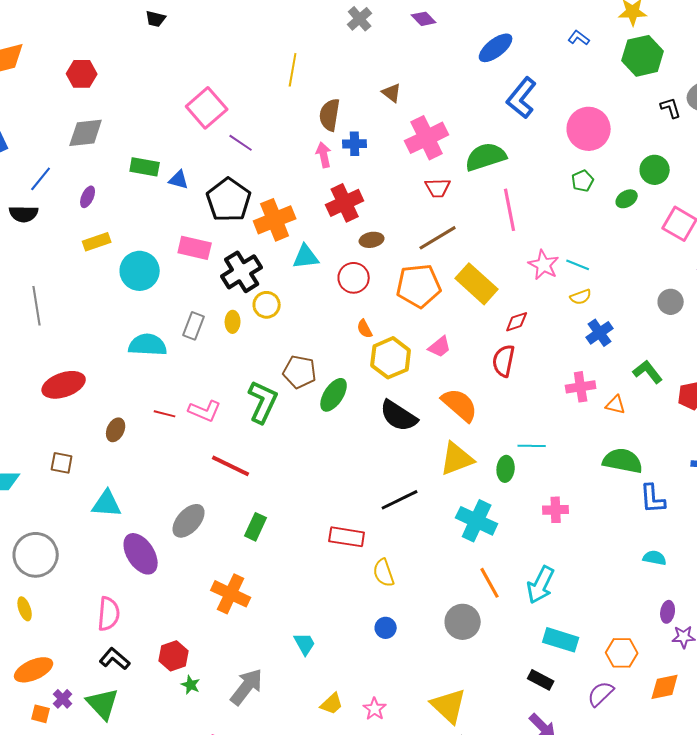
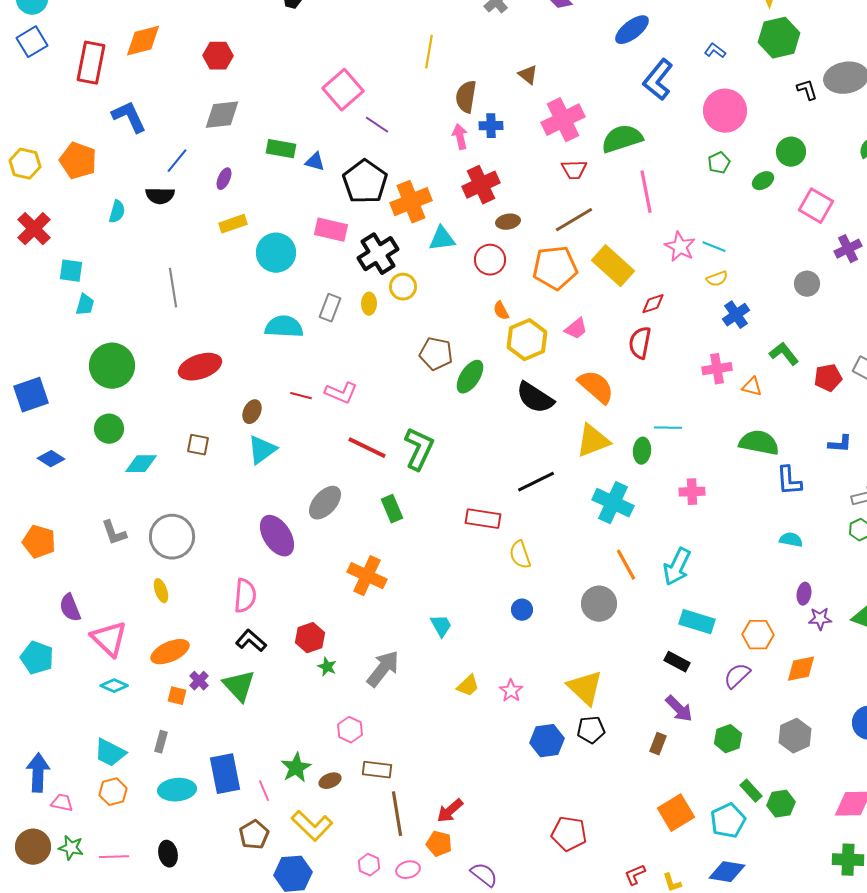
blue L-shape: (579, 38) -> (715, 51), moved
green L-shape: (263, 402) -> (419, 449), moved
cyan triangle: (107, 504) -> (262, 450), moved, turned -40
green rectangle: (256, 527) -> (392, 509), turned -48

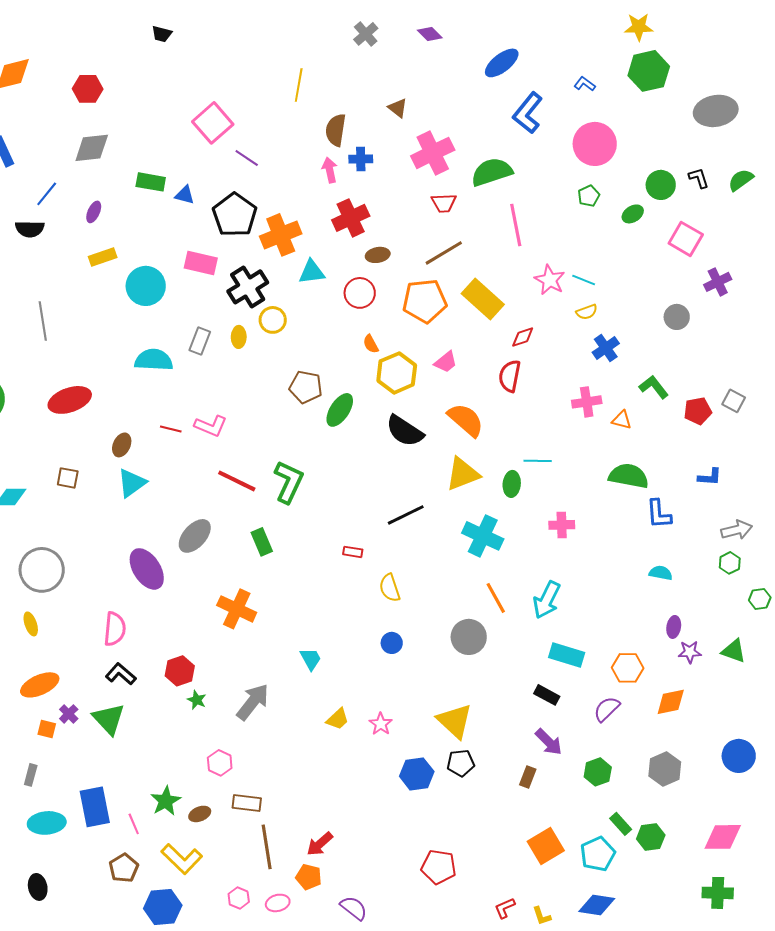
black L-shape: (807, 90) -> (699, 178), moved
red rectangle: (483, 519) -> (353, 552), size x0.6

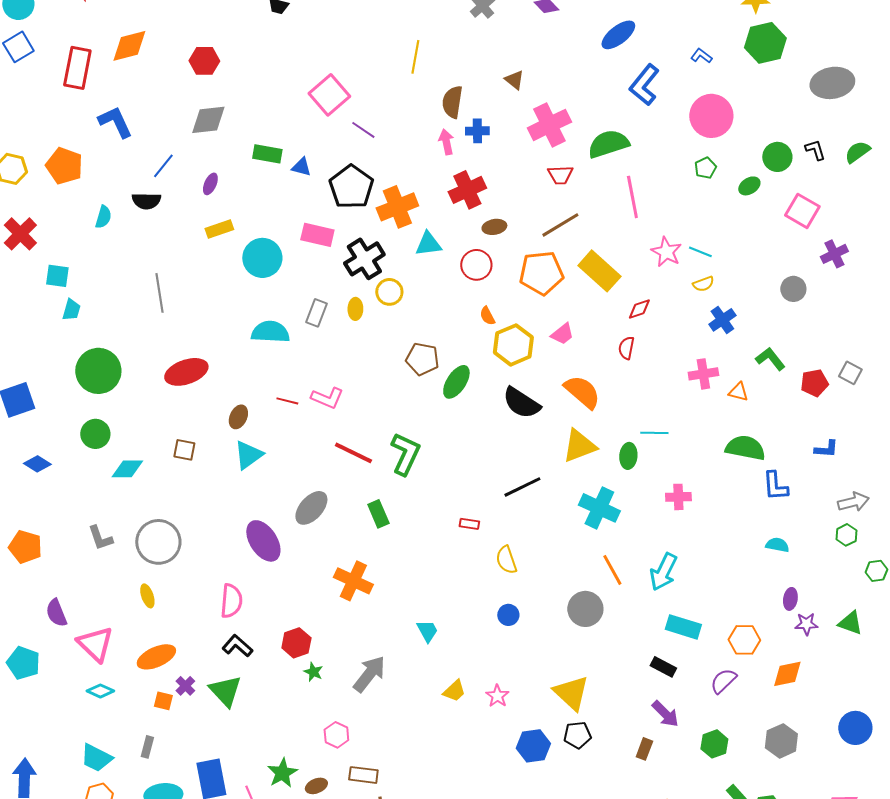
red semicircle: (510, 376) -> (626, 348), size x0.7

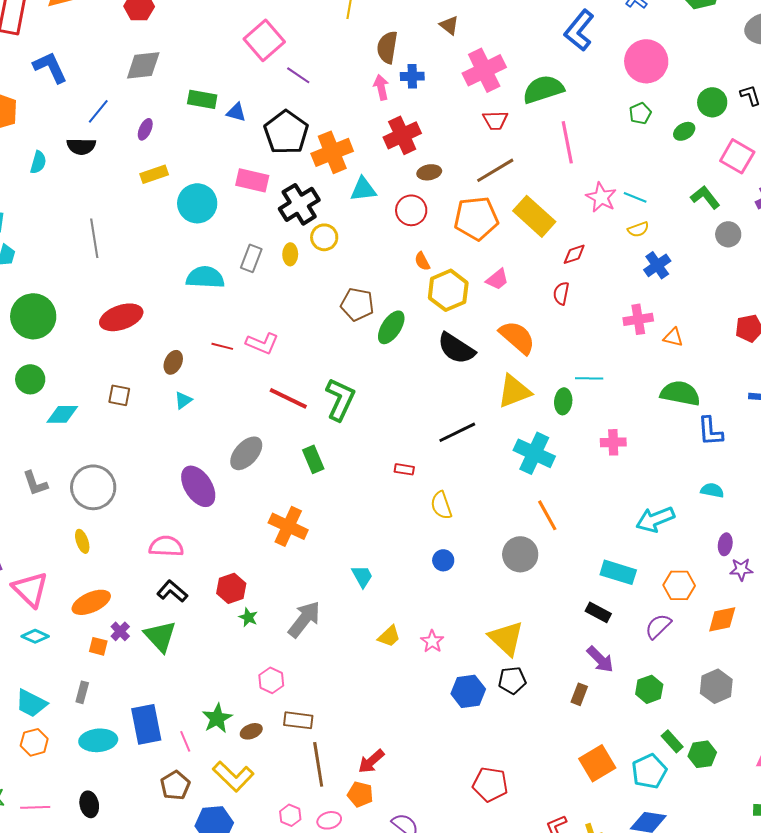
green L-shape: (770, 359) -> (705, 197), moved
cyan triangle: (248, 455) -> (183, 400), size x0.6
cyan arrow: (663, 572) -> (655, 519), moved, turned 42
pink semicircle: (231, 601) -> (166, 546), turned -92

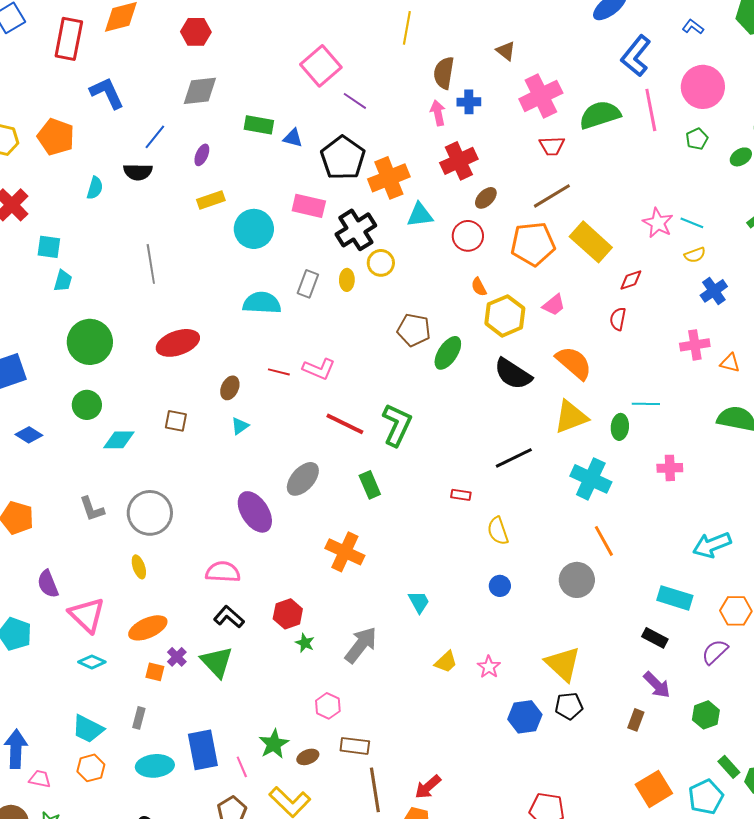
pink line: (567, 142) -> (651, 110), moved
brown ellipse: (429, 172) -> (486, 198), turned -35

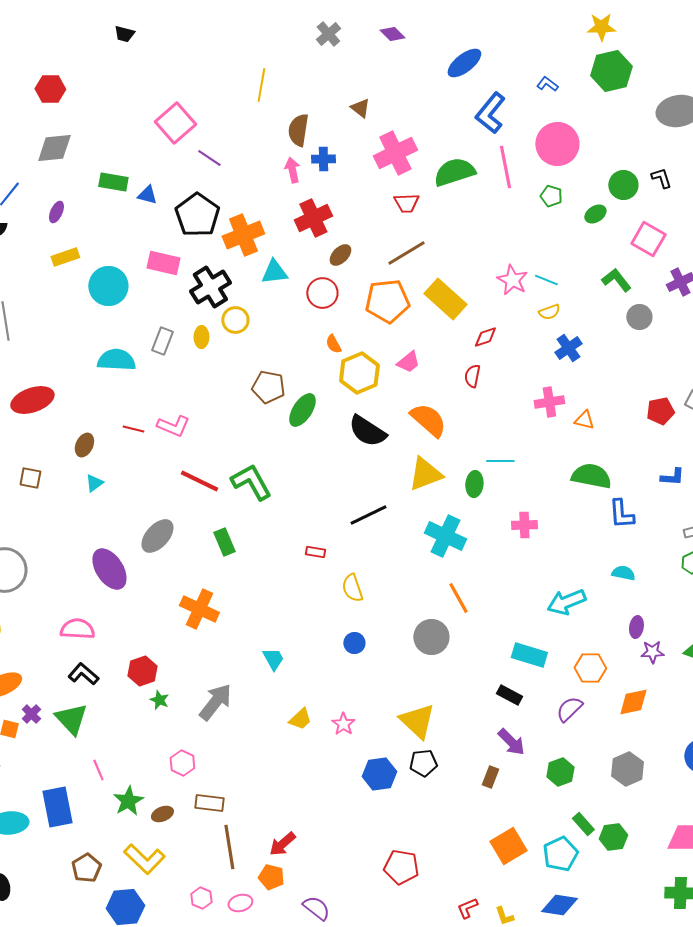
green pentagon: (697, 139) -> (551, 196), turned -30
green L-shape: (397, 425) -> (251, 482), turned -54
pink line: (242, 767) -> (98, 770), moved

